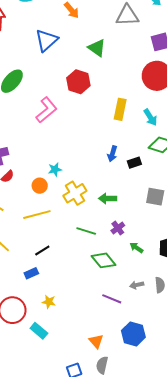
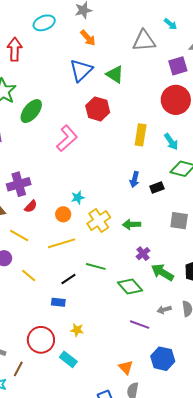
blue triangle: (46, 40) -> (81, 70), moved
green line: (86, 231) -> (96, 266), moved
green arrow: (136, 248) -> (162, 272), size x1.6
blue rectangle: (31, 273) -> (58, 302), turned 32

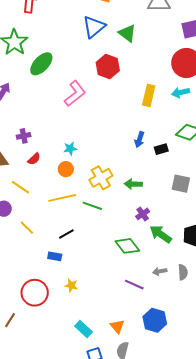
cyan arrow: (171, 142) -> (181, 92), moved, turned 108
purple cross: (19, 184) -> (24, 136), size x0.6
cyan star: (78, 198) -> (70, 149), moved
green line: (96, 266) -> (92, 206), moved
cyan rectangle: (68, 359) -> (83, 329), moved

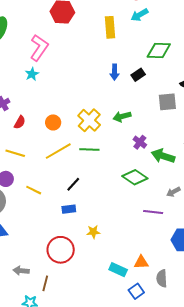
cyan star: (70, 149) -> (32, 74), moved
orange triangle: (117, 326) -> (141, 262), moved, turned -35

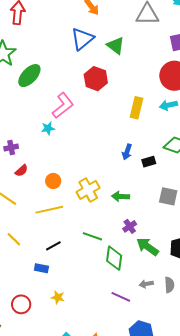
green line: (89, 150) -> (92, 236), moved
green diamond: (135, 177) -> (114, 258), turned 45
red circle: (61, 250) -> (21, 304), size x0.7

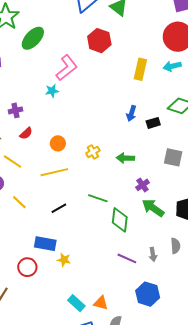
yellow cross: (88, 190) -> (93, 152), size x0.6
purple cross: (130, 226) -> (142, 185), moved
blue rectangle: (41, 268) -> (45, 244), moved, size x1.5
gray arrow: (146, 284) -> (153, 254), moved, turned -88

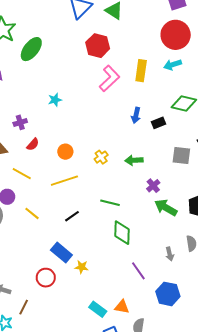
pink L-shape: (67, 68) -> (109, 78), moved
green diamond: (120, 220) -> (122, 233), moved
blue rectangle: (45, 244) -> (61, 253), turned 35
purple line: (127, 258) -> (138, 271), moved, turned 36

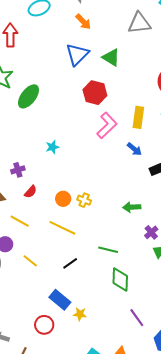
blue arrow: (136, 115) -> (134, 149), moved, turned -63
yellow cross: (101, 157) -> (84, 200), moved, turned -32
yellow line: (64, 181) -> (62, 228), turned 44

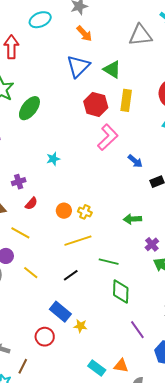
yellow rectangle: (138, 117) -> (126, 100), moved
yellow line: (62, 228) -> (78, 241), moved, turned -44

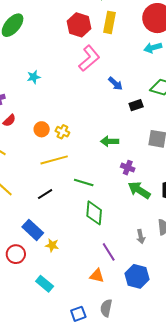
purple cross: (152, 244) -> (128, 168), turned -32
orange triangle: (121, 366) -> (97, 276), moved
cyan rectangle: (97, 368) -> (45, 284), moved

